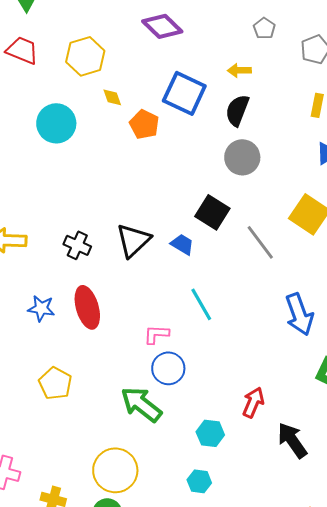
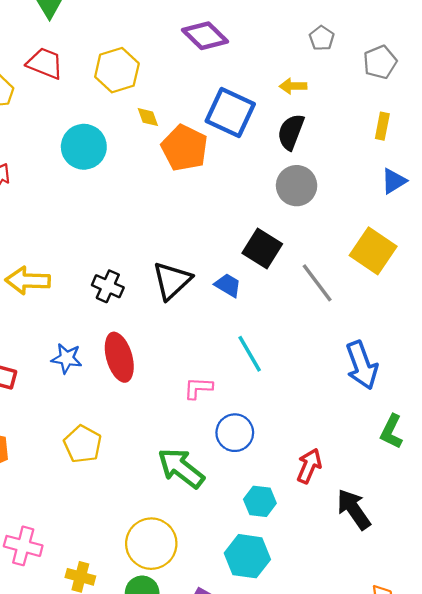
orange pentagon: (144, 124) -> (184, 148), size x1.4
blue circle: (168, 368) -> (235, 433), moved
cyan hexagon: (199, 481) -> (247, 556), size x1.6

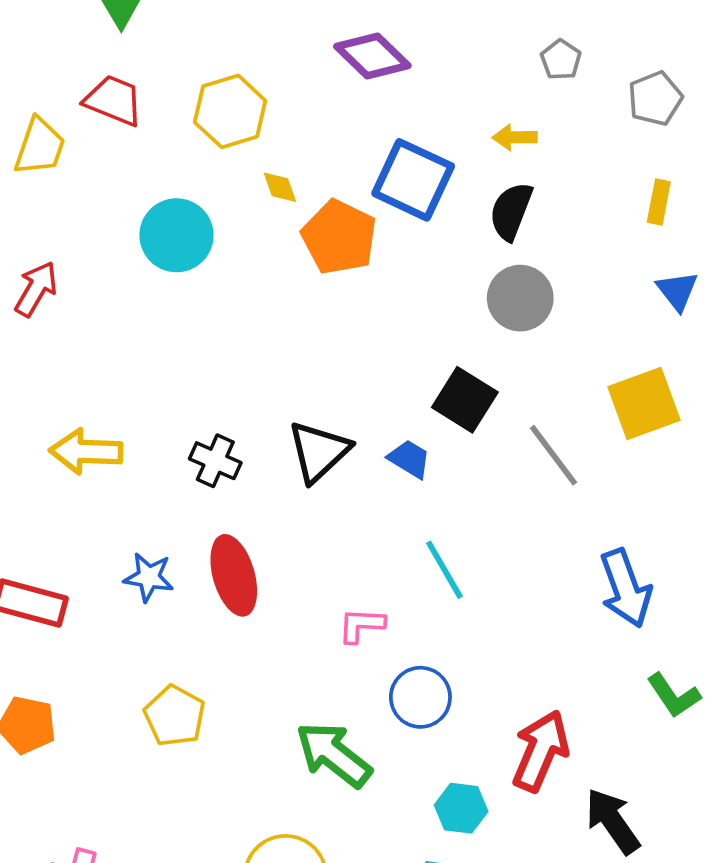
blue triangle: (394, 181) -> (677, 291), turned -36
yellow square: (373, 251) -> (644, 403), turned 36
green L-shape: (391, 432) -> (674, 695), turned -60
red arrow: (309, 466) -> (541, 751), size x1.4

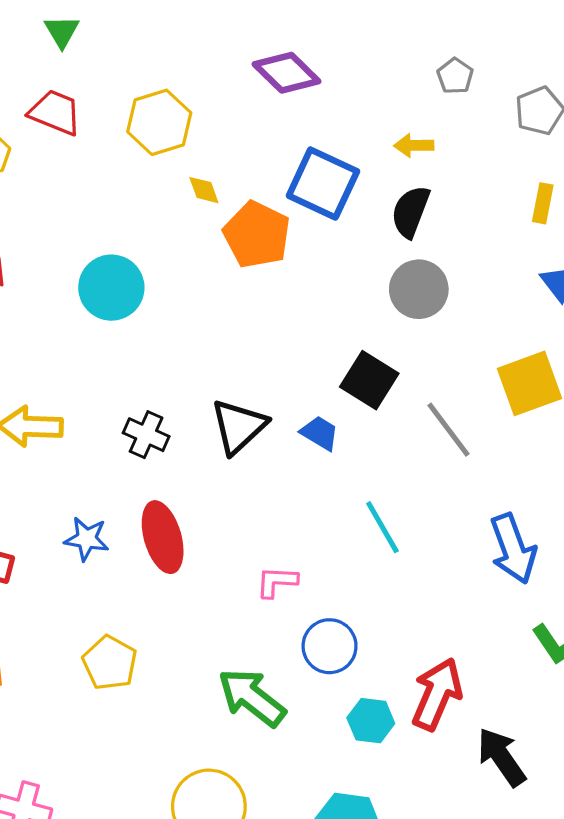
cyan circle: (176, 235) -> (111, 288), moved
cyan line: (444, 570) -> (382, 527), moved
cyan hexagon: (461, 808) -> (371, 721), moved

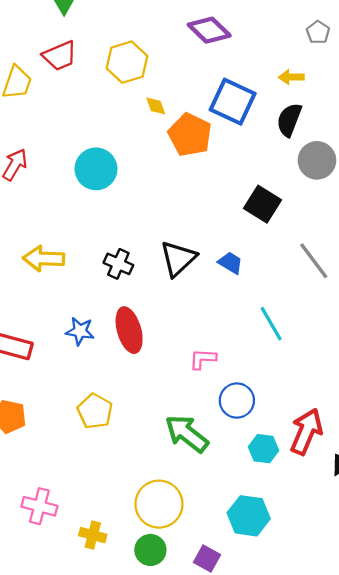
red trapezoid: (55, 112) -> (60, 56), turned 135
gray circle: (419, 289) -> (317, 160), moved
black square: (369, 380) -> (263, 204), moved

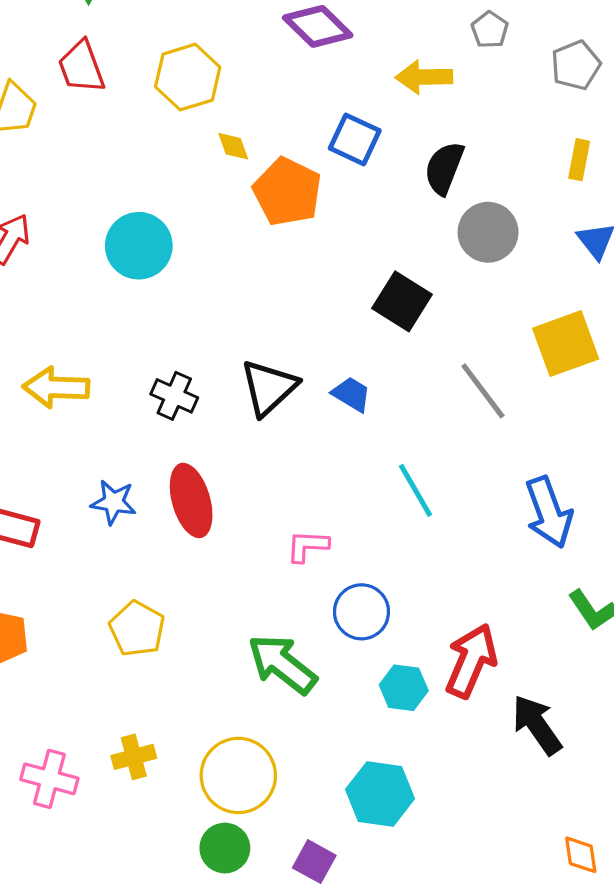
red trapezoid: (60, 56) -> (81, 67), turned 93
yellow arrow: (291, 77) -> (424, 77), moved, size x1.4
blue square: (233, 102) -> (355, 139), size x0.7
yellow cross: (93, 535) -> (134, 757), moved, turned -30

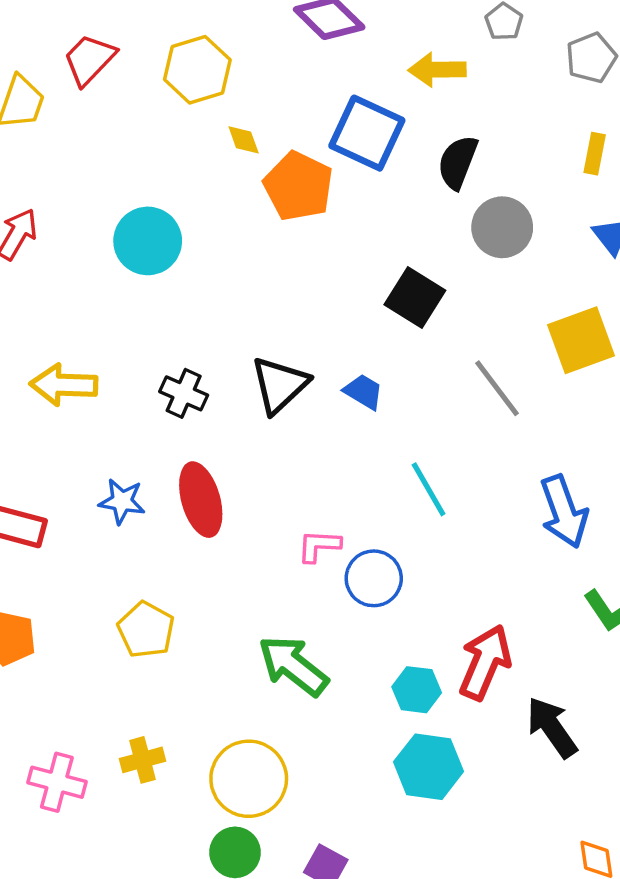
red trapezoid: (81, 67) -> (89, 59), turned 64
blue square: (355, 139) -> (367, 133), size x1.4
blue circle: (361, 612) -> (374, 578), moved
cyan hexagon: (380, 794) -> (429, 767), moved

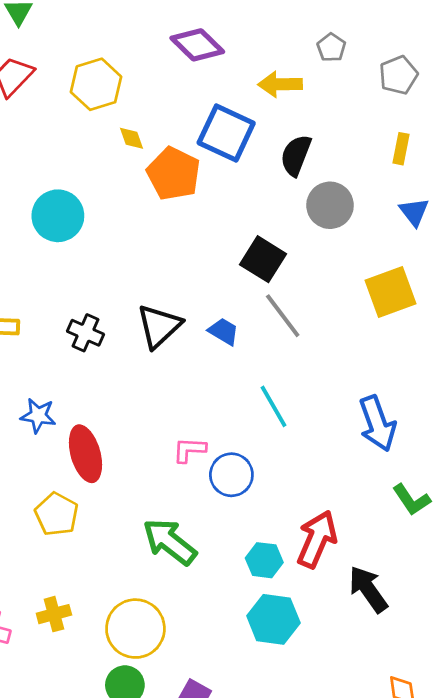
gray line: (497, 388) -> (283, 316), moved
red ellipse: (201, 500) -> (85, 454), moved

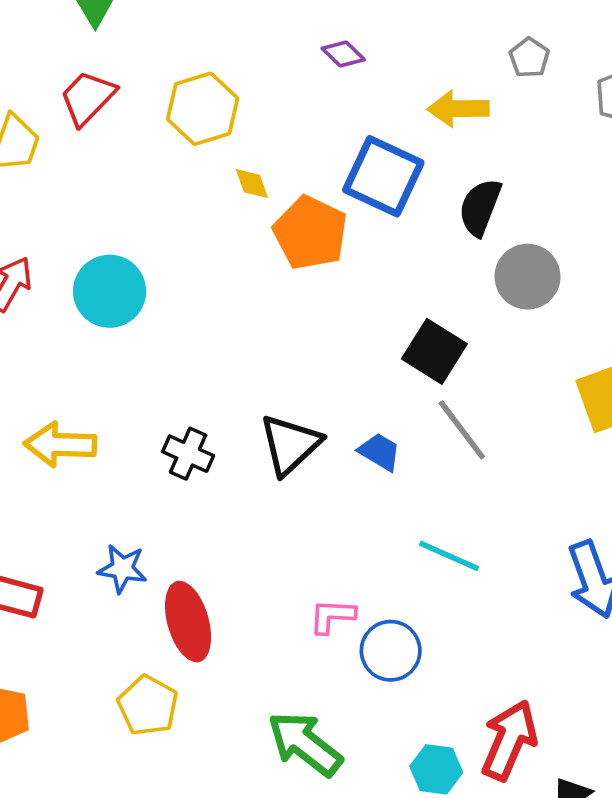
purple diamond: (197, 45) -> (343, 54), size x0.6
cyan circle: (58, 216) -> (110, 291), moved
cyan line: (273, 406) -> (449, 556), turned -36

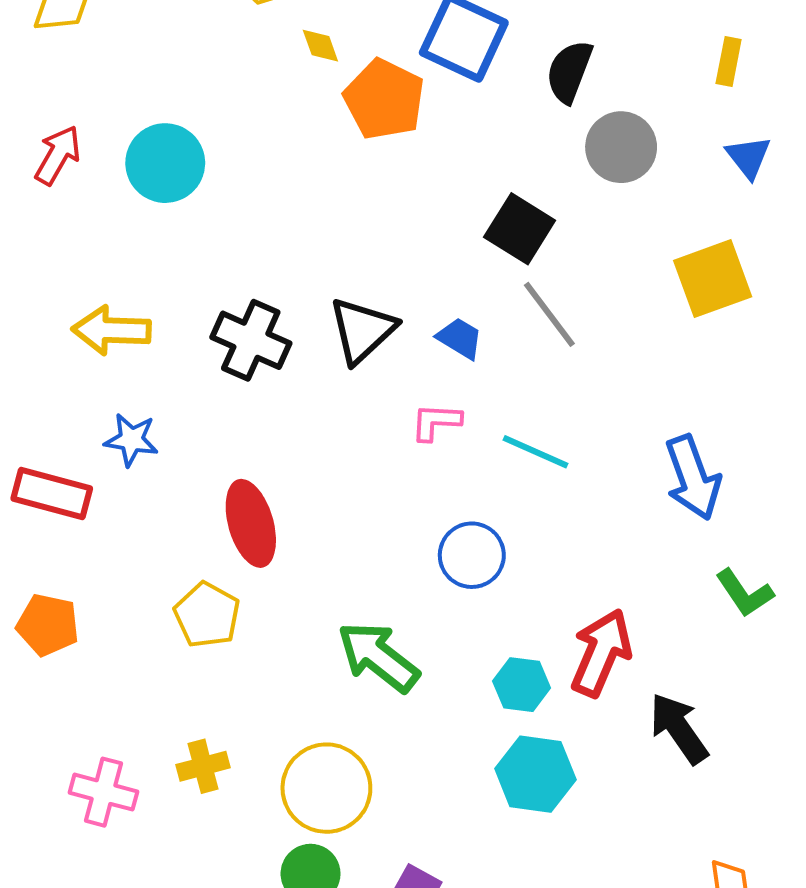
black cross: (188, 454) -> (251, 340), size x1.4
blue star: (122, 569) -> (131, 440), moved
pink L-shape: (332, 616) -> (436, 422), moved

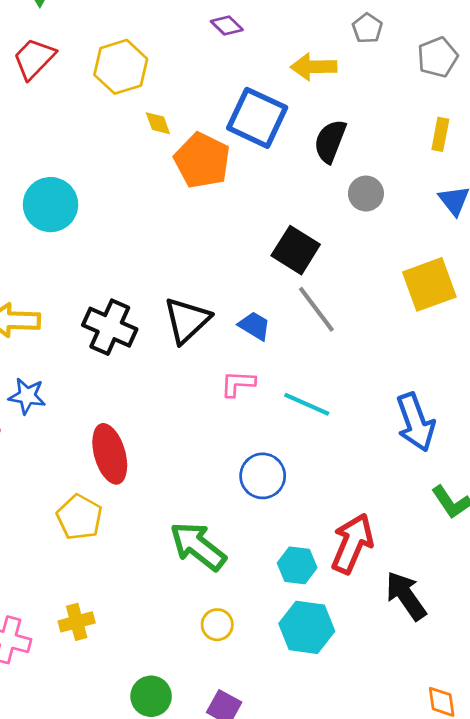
gray circle: (621, 147) -> (366, 194), size x0.7
yellow circle: (326, 788) -> (217, 625), moved, size x0.5

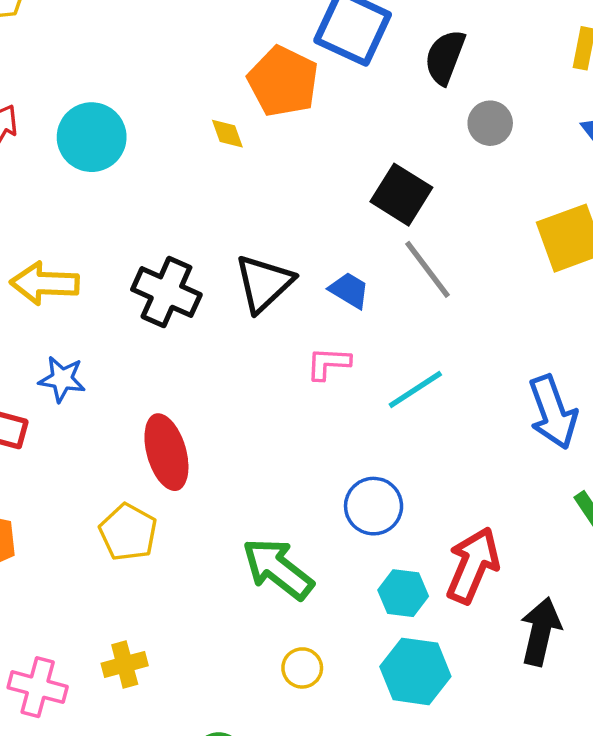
yellow diamond: (158, 123) -> (227, 134), moved
cyan line: (307, 404) -> (415, 389), turned -57
blue circle: (263, 476) -> (374, 506), moved
black arrow: (406, 596) -> (541, 631), turned 48

